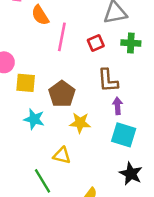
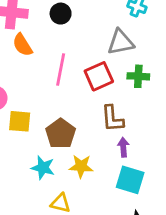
orange semicircle: (40, 15) -> (22, 45), moved
red square: (96, 43) -> (99, 76), size x1.5
cyan star: (34, 119) -> (43, 168), moved

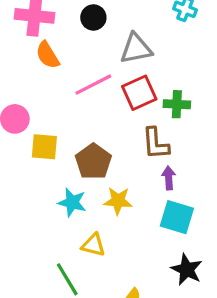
gray triangle: (121, 42) -> (136, 49), moved
pink line: (61, 69) -> (93, 85), turned 52
green cross: (138, 76) -> (177, 104), moved

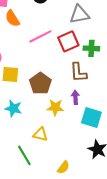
gray triangle: (136, 49) -> (79, 14), moved
purple arrow: (169, 178) -> (75, 97), moved
cyan star: (72, 202) -> (13, 108), moved

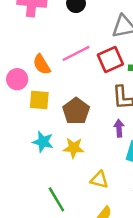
orange semicircle: (12, 18) -> (42, 64), moved
yellow star: (55, 107) -> (74, 148), moved
yellow triangle: (40, 134) -> (99, 180), moved

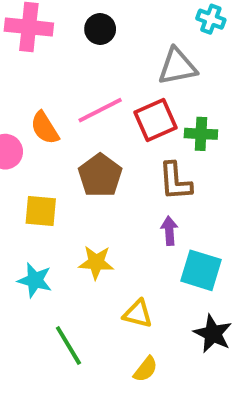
yellow square: (39, 100) -> (41, 211), moved
brown pentagon: (76, 111) -> (100, 175), moved
cyan star: (43, 142) -> (35, 280), moved

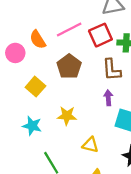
yellow square: (41, 211) -> (35, 87), turned 36

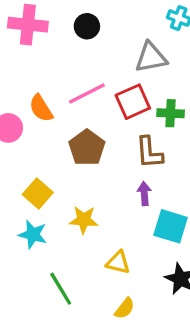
yellow square: (35, 87) -> (38, 194), moved

